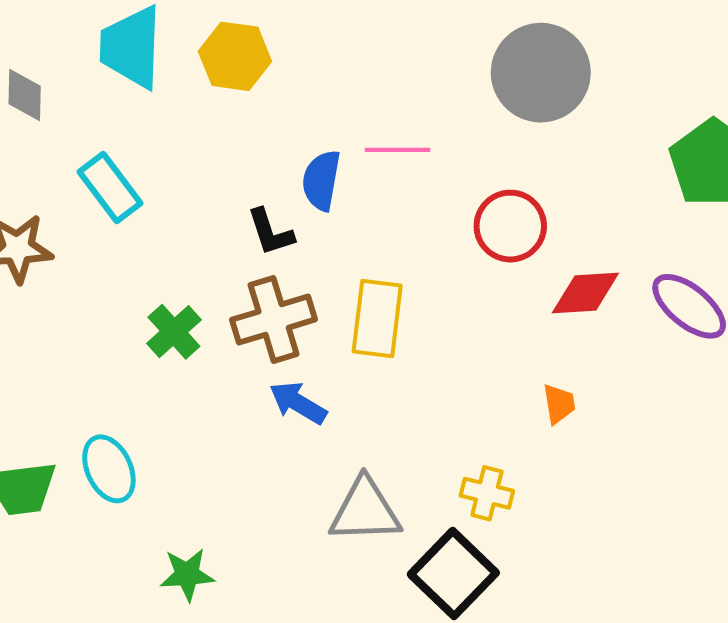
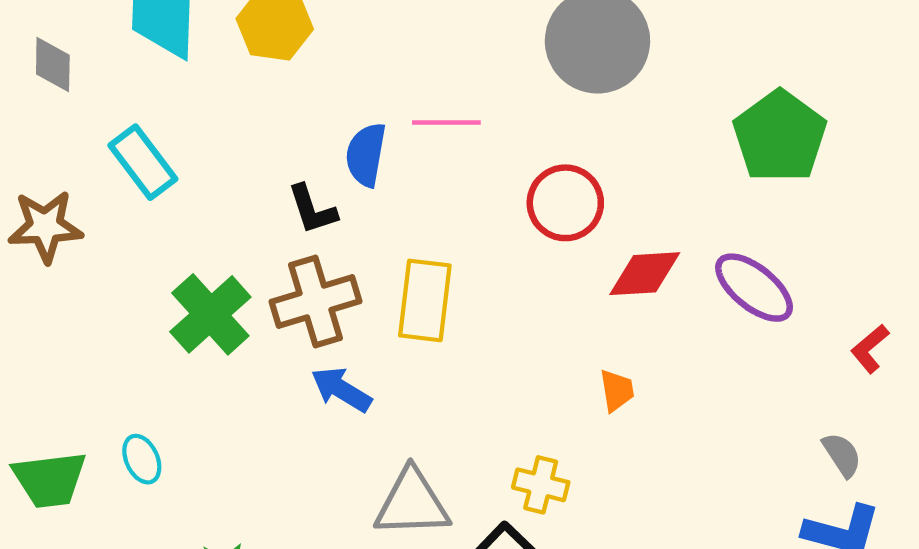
green cross: (174, 332) -> (210, 314), size x1.4
cyan ellipse: (109, 469) -> (142, 459), size x0.7

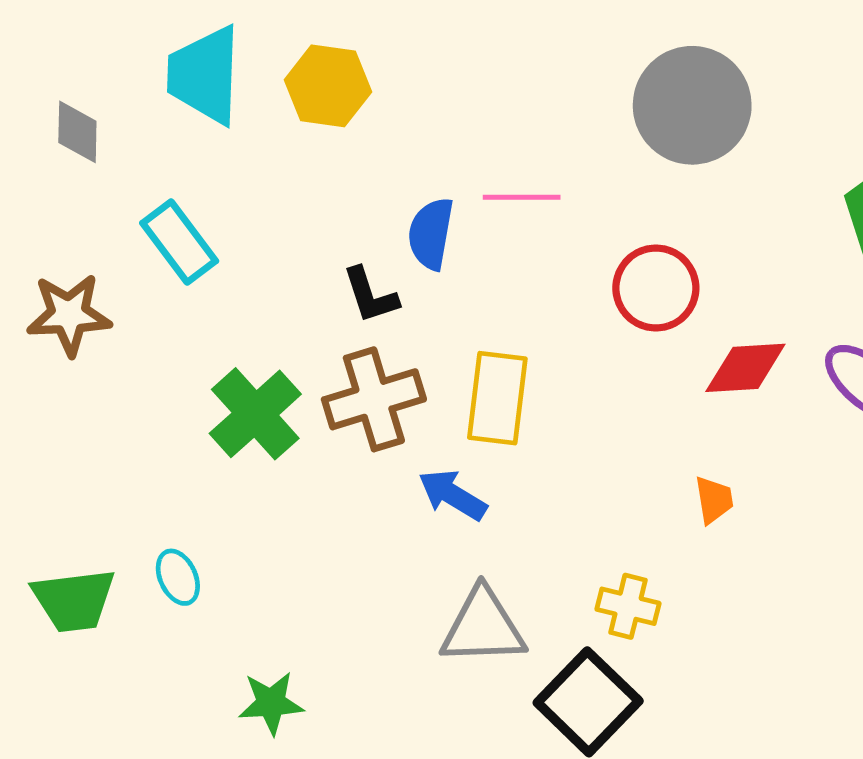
blue arrow: (341, 389) -> (453, 495), moved

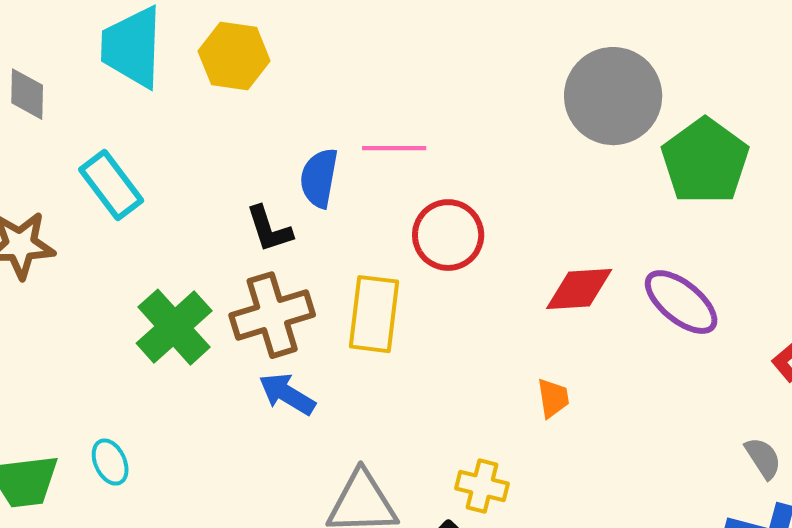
gray circle: (692, 105) -> (613, 96), moved
red circle: (656, 288) -> (448, 235), moved
blue arrow: (453, 495) -> (287, 394), moved

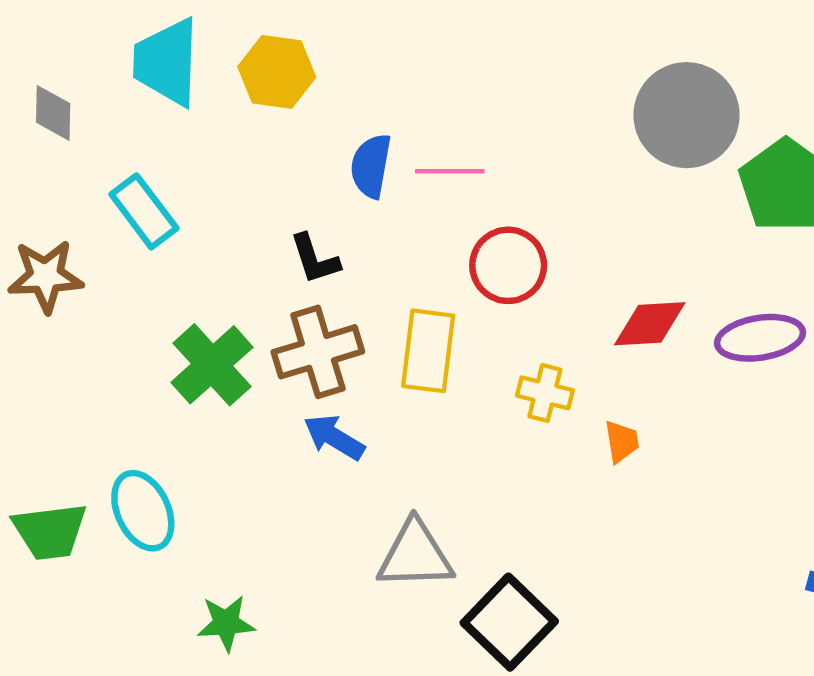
blue semicircle: (319, 178) -> (371, 166), moved
purple ellipse: (681, 302) -> (760, 338), turned -48
cyan ellipse: (110, 462) -> (143, 511), size x1.6
yellow cross: (482, 486) -> (545, 393), moved

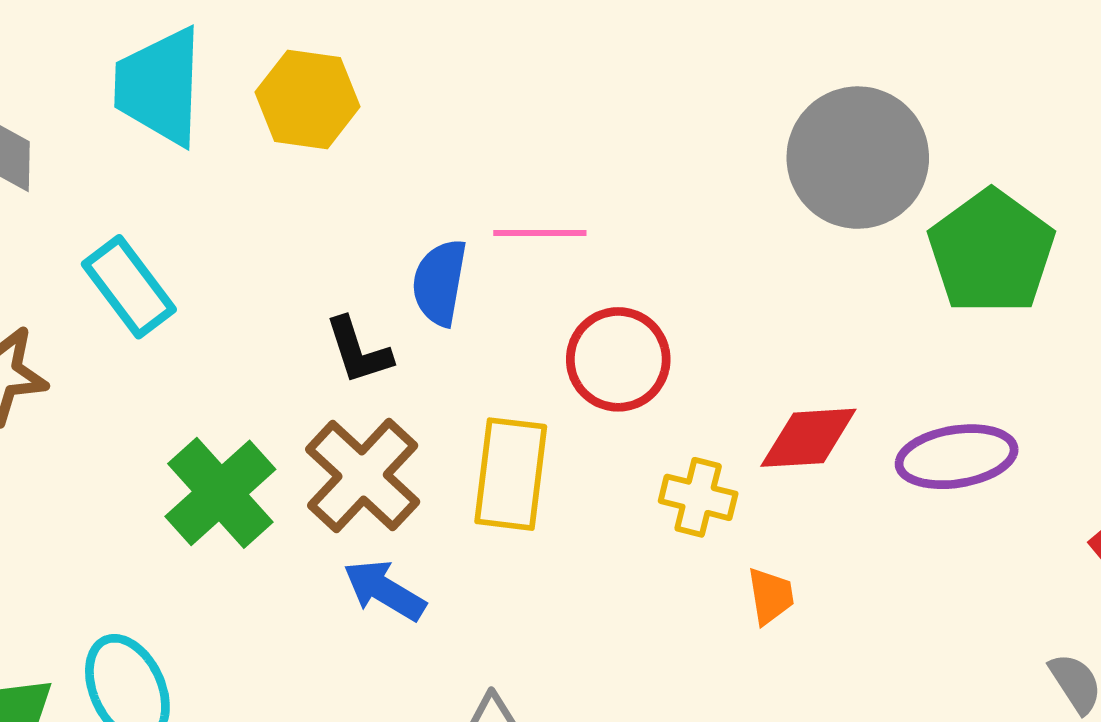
blue semicircle: (371, 166) -> (440, 282), moved
brown cross: (318, 352) -> (363, 476), turned -30
yellow cross: (545, 393) -> (698, 497), moved

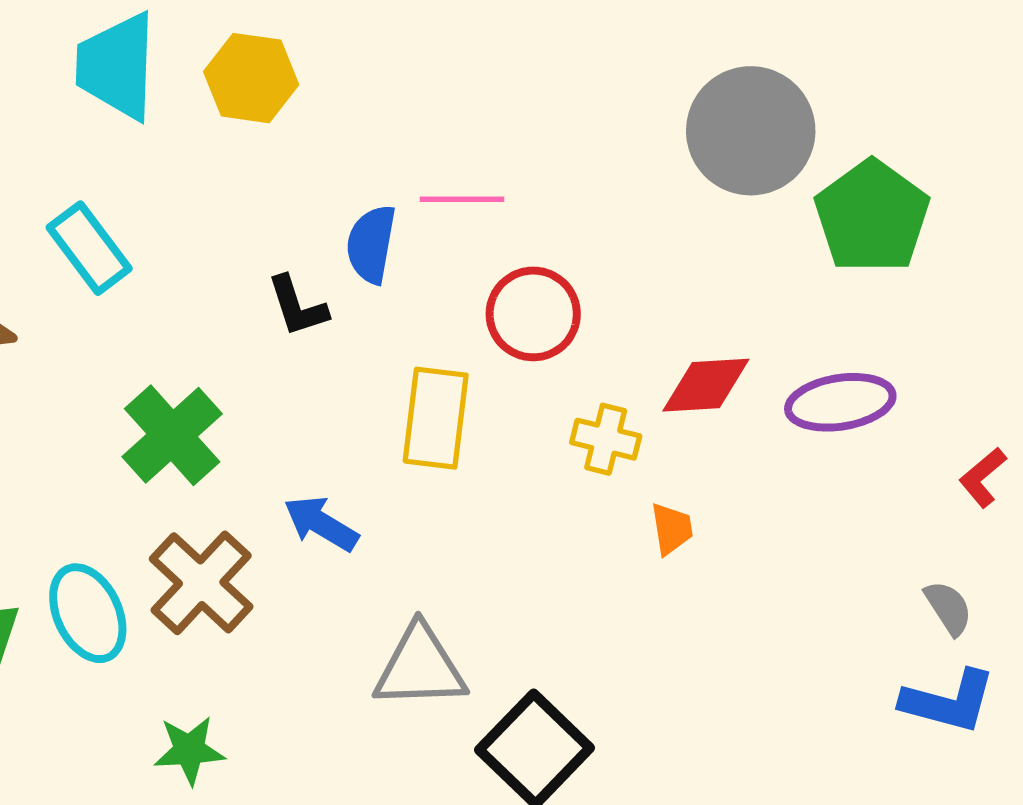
brown cross: (363, 476) -> (201, 583), moved

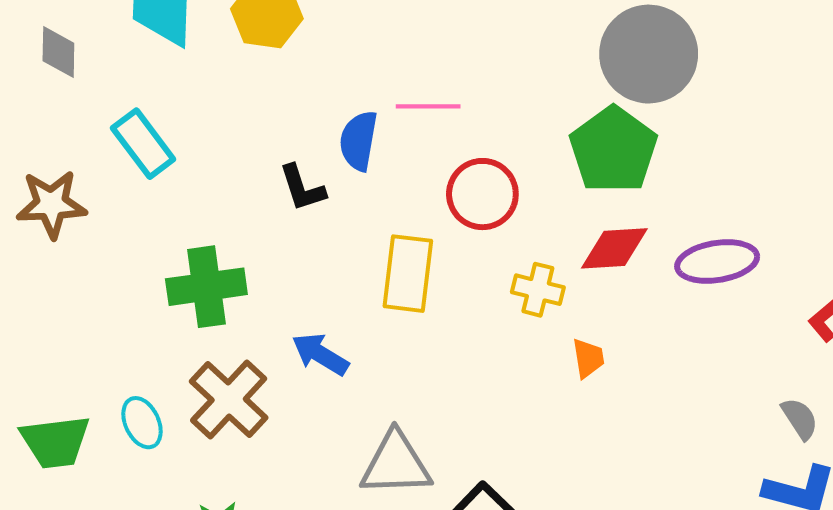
green pentagon: (872, 216) -> (613, 150), moved
green cross: (172, 435) -> (206, 287), turned 34
cyan ellipse: (88, 613) -> (142, 423), size x0.7

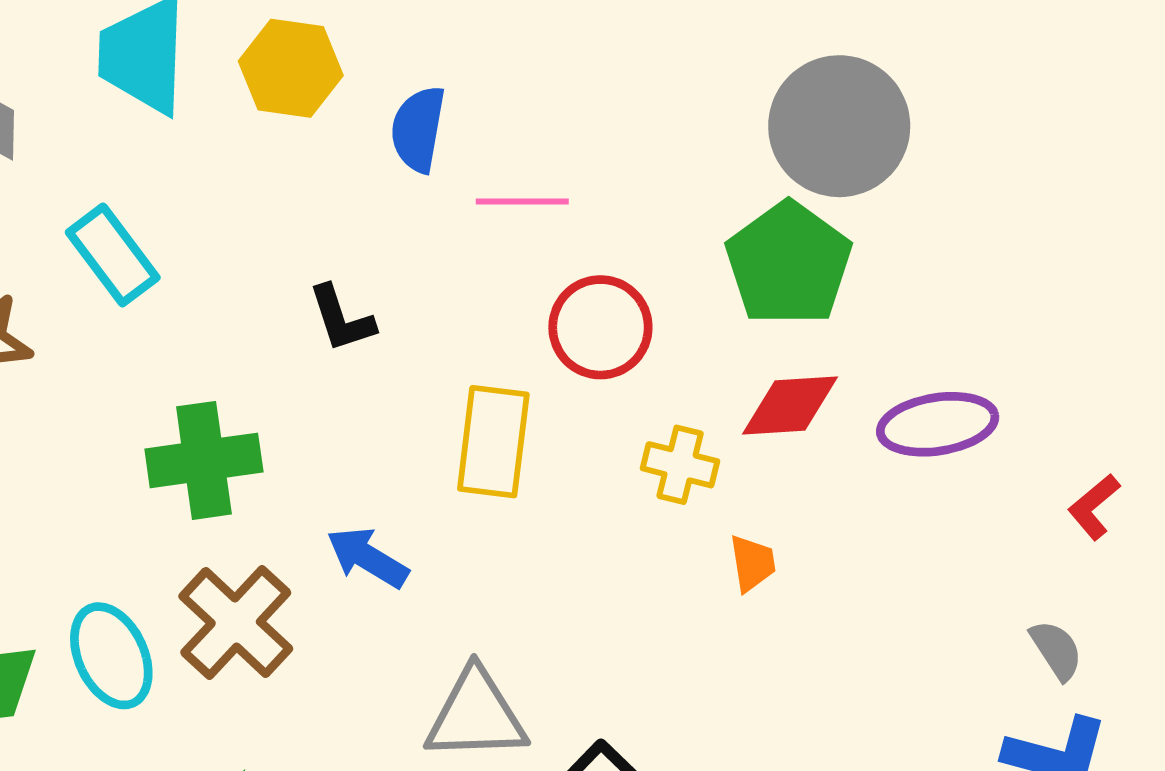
blue semicircle: (359, 141) -> (418, 129), moved
cyan ellipse: (142, 423) -> (111, 656), size x1.4

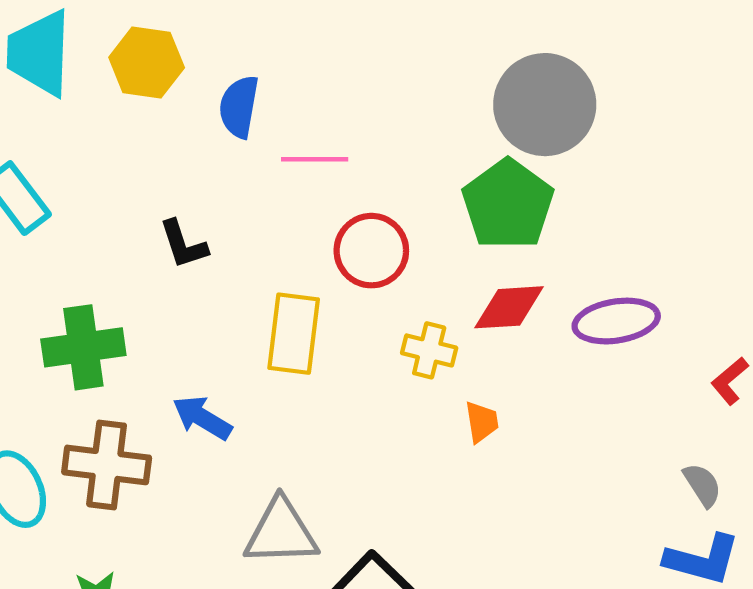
brown cross: (236, 623) -> (107, 465), turned -36

